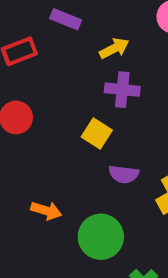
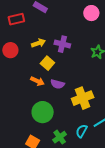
yellow arrow: (114, 48) -> (38, 43), moved
orange arrow: (46, 211) -> (37, 81), moved

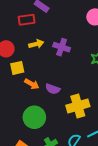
red rectangle: (16, 19) -> (27, 20), moved
yellow square: (47, 63) -> (17, 68), moved, turned 32

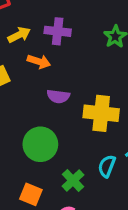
orange arrow: (32, 84) -> (39, 61), moved
yellow cross: (78, 106) -> (101, 113), turned 35

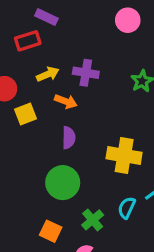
purple semicircle: (58, 96) -> (69, 138), moved, turned -100

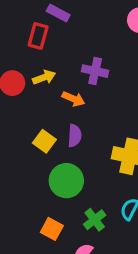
red rectangle: (28, 41) -> (38, 36), turned -60
yellow arrow: (48, 74) -> (44, 77), moved
yellow square: (26, 114) -> (44, 141), moved, turned -35

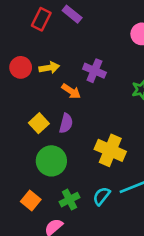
red rectangle: (38, 36) -> (41, 19), moved

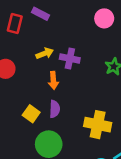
yellow arrow: (49, 68) -> (45, 53), moved
orange arrow: (71, 91) -> (53, 80), turned 63

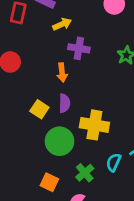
yellow arrow: (45, 53) -> (62, 24), moved
yellow cross: (98, 125) -> (94, 125), moved

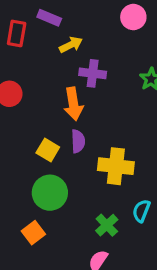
orange arrow: (62, 73) -> (73, 104), size x1.4
green circle: (59, 141) -> (50, 193), moved
orange square: (49, 182) -> (33, 233), moved, turned 30

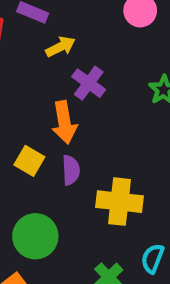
purple cross: (93, 73) -> (89, 83), turned 30
yellow square: (48, 150) -> (29, 161), moved

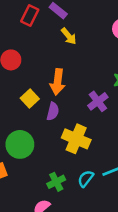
yellow arrow: (60, 47) -> (69, 36), turned 60
purple cross: (89, 83) -> (98, 101), moved

